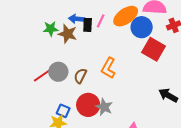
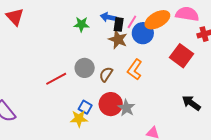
blue circle: (142, 27) -> (143, 33), moved
brown star: (68, 34) -> (118, 39), moved
red line: (43, 75) -> (56, 79), moved

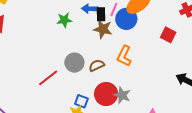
red square: (182, 56) -> (168, 35), size x0.7
brown semicircle: (106, 74) -> (97, 65), turned 42

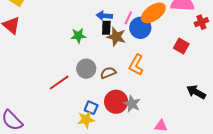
black rectangle: (101, 14) -> (106, 28), moved
green star: (64, 20) -> (78, 36), moved

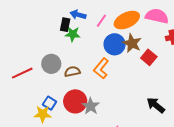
black rectangle: (106, 28) -> (65, 25), moved
blue circle: (140, 28) -> (115, 44), moved
green star: (78, 36) -> (73, 34), moved
brown star: (116, 37) -> (132, 43), moved

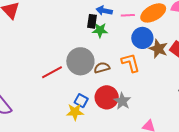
pink line: (101, 21) -> (128, 15), turned 56
brown star: (132, 43) -> (158, 49), moved
gray circle: (51, 64) -> (80, 61), size x1.4
orange L-shape: (101, 68) -> (131, 63), turned 130

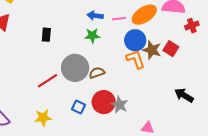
black rectangle: (92, 21) -> (46, 35), moved
orange L-shape: (131, 63) -> (135, 59), moved
yellow star: (75, 112) -> (43, 118), moved

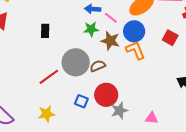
pink line: (119, 19) -> (111, 18), moved, turned 48
brown star: (152, 50) -> (110, 41), moved
gray star: (120, 105) -> (119, 111), moved, turned 30

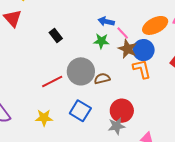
black rectangle: (45, 31) -> (56, 36), turned -48
brown star: (110, 41) -> (128, 49), moved
red circle: (106, 95) -> (122, 111), moved
blue square: (81, 101) -> (80, 111), size x1.5

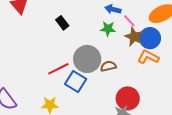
orange L-shape: (142, 69) -> (148, 57), turned -50
blue square: (80, 111) -> (76, 82), moved

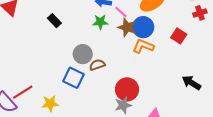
gray circle: (87, 59) -> (83, 54), size x0.7
brown semicircle: (108, 66) -> (97, 65), moved
red line: (58, 69) -> (23, 92), moved

